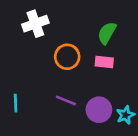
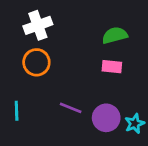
green semicircle: (107, 33) -> (115, 35), turned 45
orange circle: (67, 57) -> (36, 62), moved

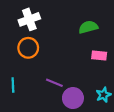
pink rectangle: (112, 67) -> (99, 55), moved
purple circle: (106, 118) -> (73, 98), moved

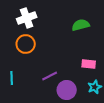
pink rectangle: (99, 55) -> (89, 64), moved
purple line: (54, 83) -> (50, 76), turned -49

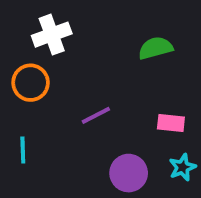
orange circle: (26, 44) -> (31, 83), moved
purple line: (50, 76) -> (96, 115), moved

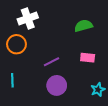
pink rectangle: (171, 123) -> (88, 58), moved
purple circle: (129, 173) -> (57, 85), moved

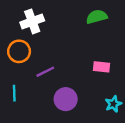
green semicircle: (83, 26) -> (97, 17), moved
purple line: (52, 62) -> (45, 72), moved

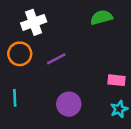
pink rectangle: (101, 67) -> (117, 80), moved
purple line: (45, 72) -> (56, 59), moved

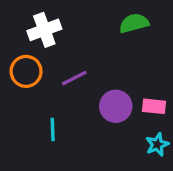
cyan line: (15, 98) -> (53, 130), moved
purple circle: (69, 104) -> (116, 106), moved

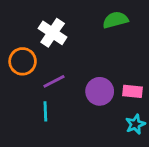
white cross: (44, 30) -> (53, 33), moved, turned -36
purple line: (74, 78) -> (54, 81), moved

